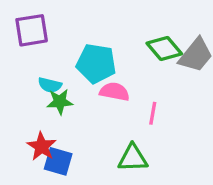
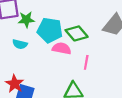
green diamond: (164, 49) -> (77, 33), moved
green star: (60, 102) -> (26, 20), moved

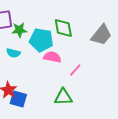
green diamond: (77, 33) -> (63, 28), moved, turned 30
pink line: (86, 62) -> (75, 70), turned 32

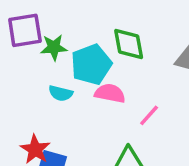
cyan pentagon: (41, 40) -> (91, 64), turned -30
cyan semicircle: (13, 53) -> (61, 93), moved

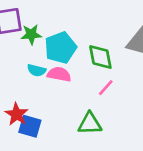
green diamond: (129, 44) -> (100, 57), moved
pink semicircle: (110, 93) -> (59, 74), moved

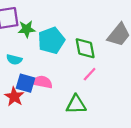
cyan semicircle: (37, 70) -> (14, 60), moved
pink semicircle: (59, 74) -> (42, 82), moved
blue square: (30, 126) -> (25, 83), moved

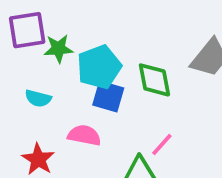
pink line: (90, 74) -> (162, 145), moved
blue square: (25, 83) -> (108, 97), moved

